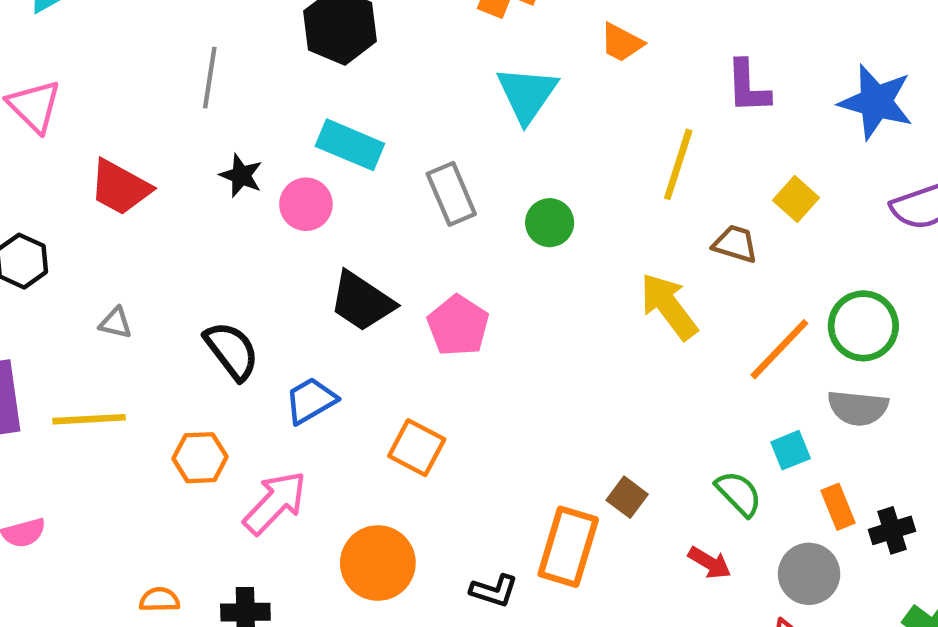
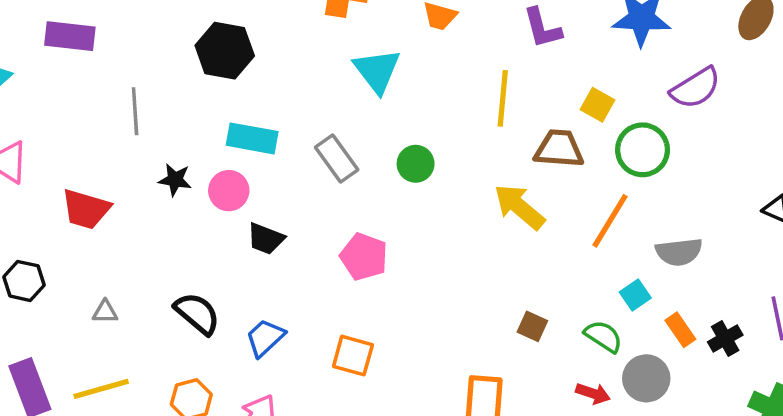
brown trapezoid: (735, 244) -> (559, 149), size x1.4
black trapezoid: (362, 301) -> (266, 239), moved, size x0.7
green circle: (863, 326) -> (643, 150), moved
brown square: (627, 497) -> (532, 326), moved
gray circle: (809, 574) -> (646, 378), moved

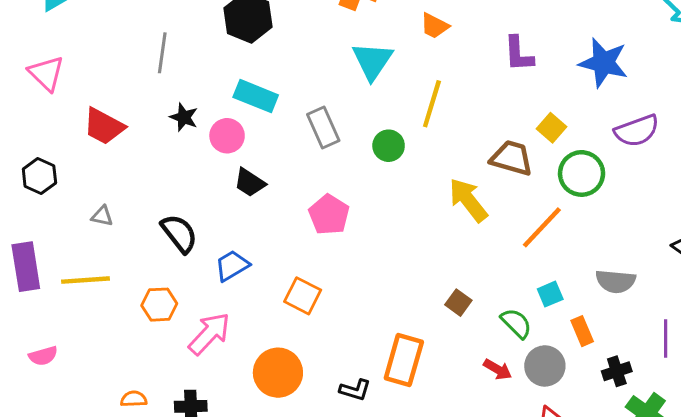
yellow line: (503, 98) -> (432, 104), moved
gray semicircle: (679, 252) -> (616, 281), moved
black cross: (725, 339) -> (617, 371), moved

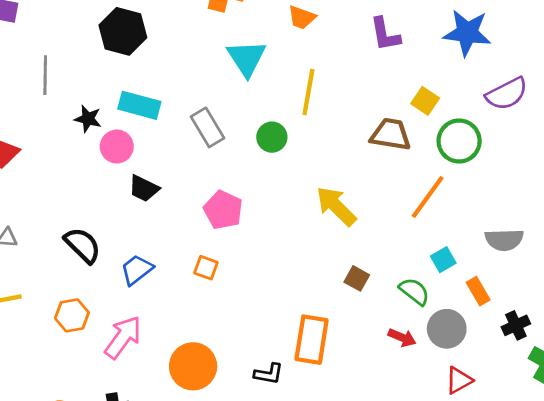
black star: (184, 117) -> (88, 119), moved
yellow arrow: (468, 200) -> (336, 206), moved
orange square: (303, 296) -> (206, 268), moved, size x0.7

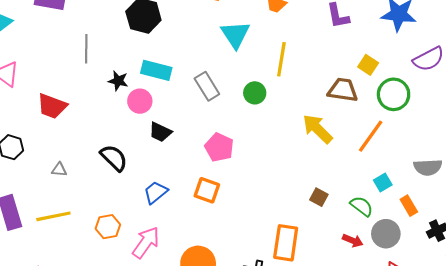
yellow arrow: (336, 206) -> (318, 129), moved
black semicircle: (83, 245) -> (114, 158), moved
orange square: (206, 268) -> (207, 190), size x1.4

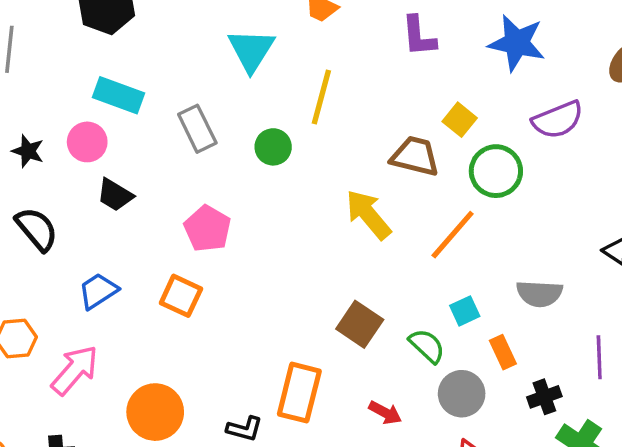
black star: (118, 81) -> (28, 151), moved
brown square: (319, 197) -> (360, 324), size x1.5
red arrow: (353, 241) -> (385, 413), moved

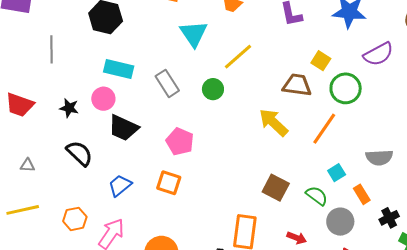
yellow line: (321, 97) -> (238, 57), turned 40
black trapezoid: (115, 195) -> (123, 128), size x1.4

